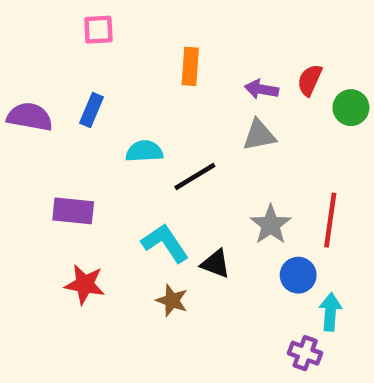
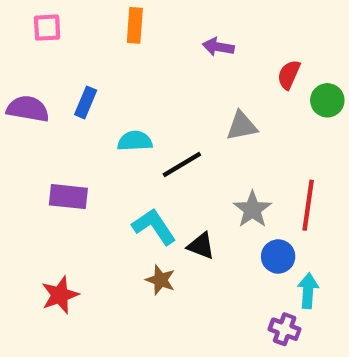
pink square: (98, 30) -> (47, 28), moved
orange rectangle: (190, 66) -> (135, 25), moved
purple arrow: (261, 89) -> (218, 47), moved
red star: (85, 284) -> (60, 295), moved, turned -30

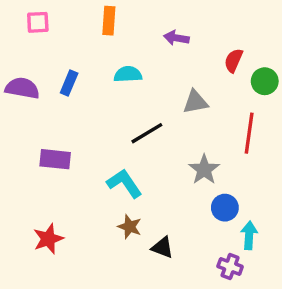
cyan semicircle: (135, 141) -> (128, 74), moved
red line: (308, 205) -> (249, 133), moved
black triangle: (201, 246) -> (163, 247), moved

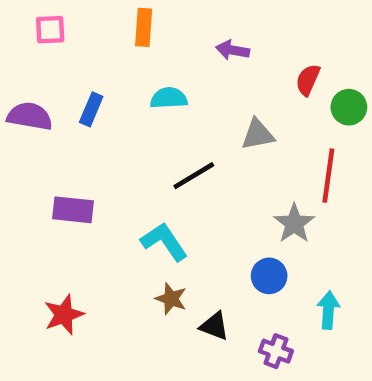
gray star: (204, 170) -> (294, 223), moved
blue circle: (225, 208) -> (269, 276), moved
purple cross: (230, 266) -> (276, 351), moved

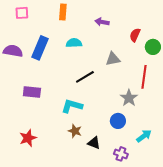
blue rectangle: (91, 109) -> (40, 48), size x1.6
cyan L-shape: (164, 242) -> (72, 106), turned -40
cyan arrow: (328, 310) -> (144, 136), turned 49

